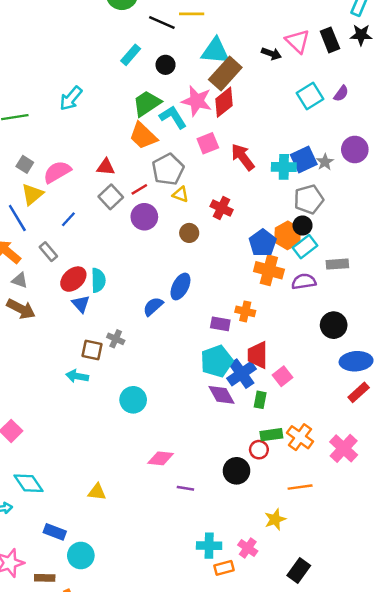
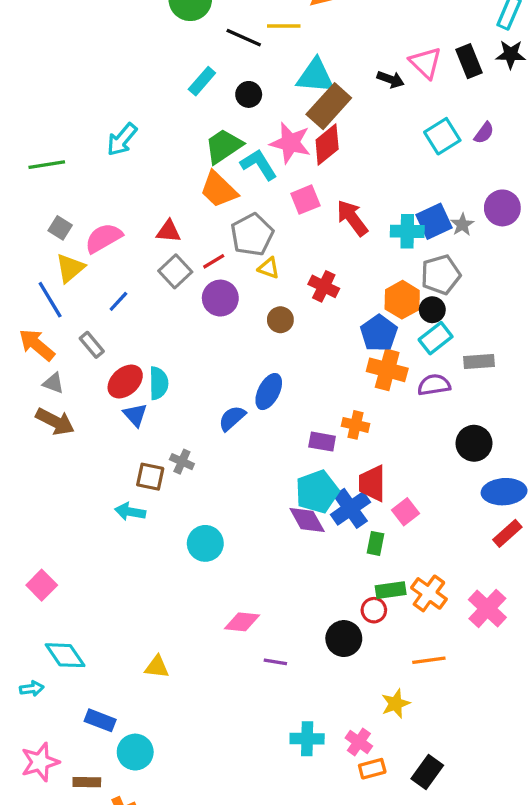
orange hexagon: (288, 235) -> (402, 300), moved
purple diamond: (222, 395) -> (307, 520), moved
orange rectangle: (224, 568) -> (372, 769), moved

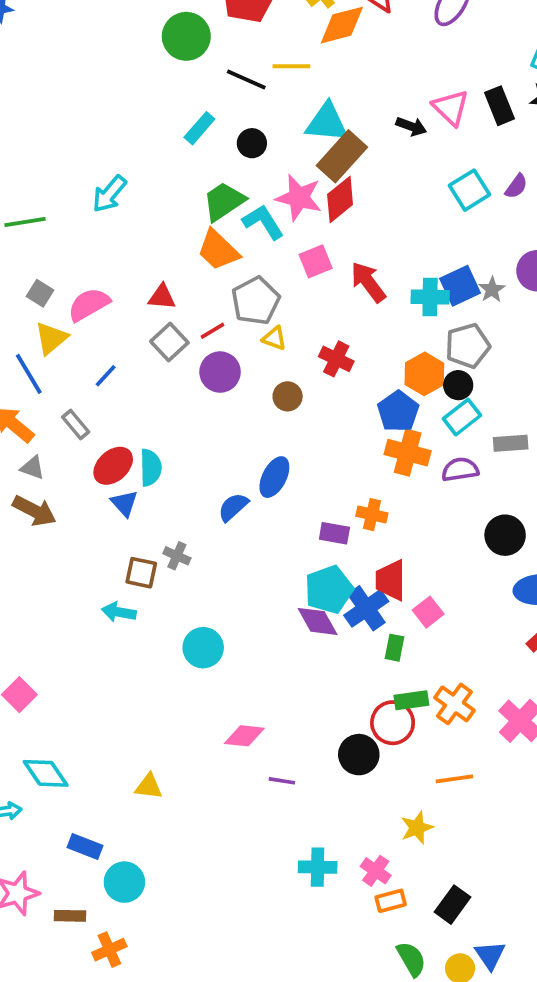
red circle: (374, 610) -> (393, 723), size x1.5

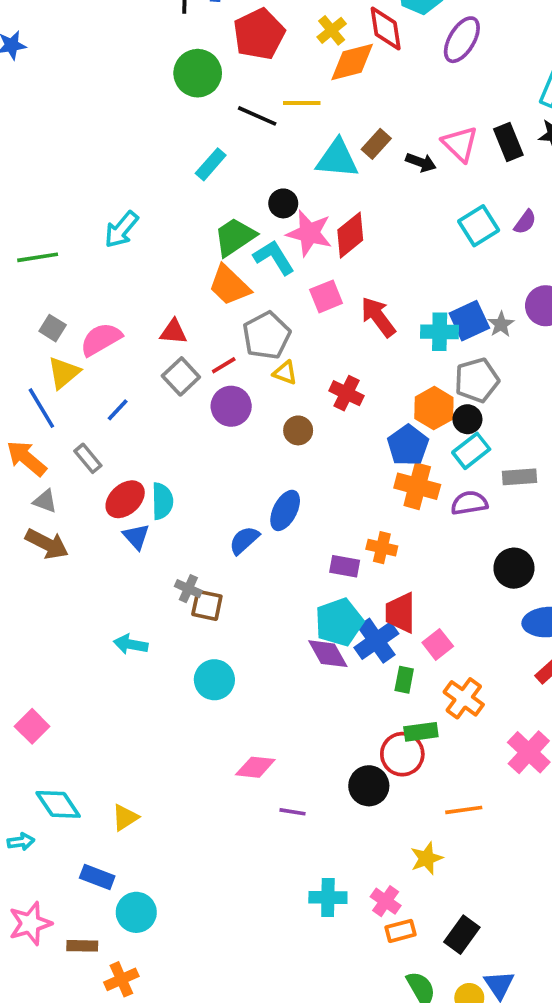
black circle: (252, 143) -> (283, 203), moved
brown rectangle: (342, 156) -> (376, 144), moved, size x0.6
brown square: (141, 573) -> (207, 605), moved
orange cross: (454, 704) -> (464, 698), moved
yellow triangle: (149, 786) -> (125, 817), moved, turned -40

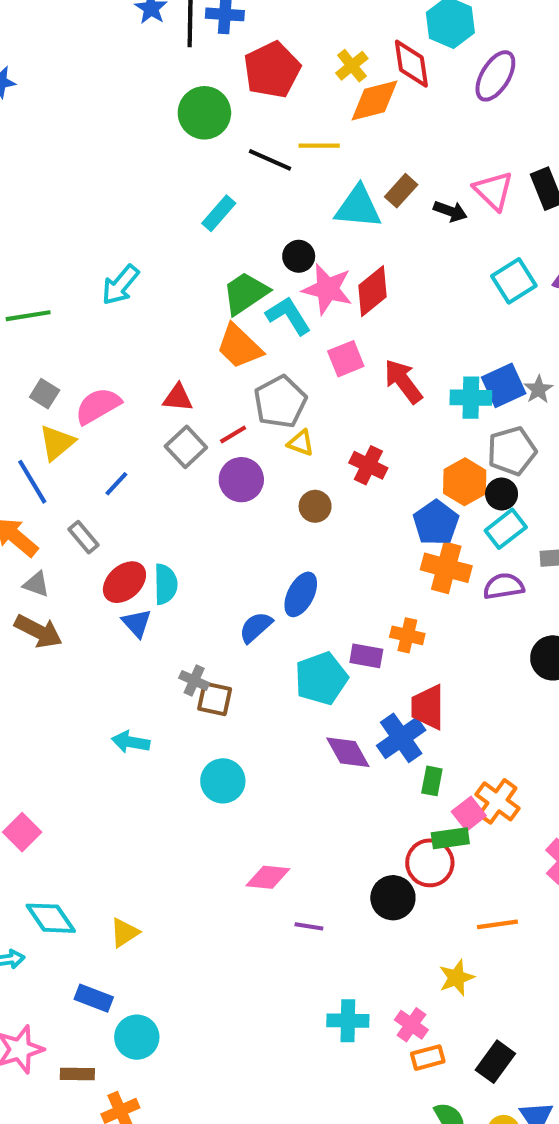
cyan pentagon: (339, 622) -> (321, 678), moved
pink square: (438, 644) -> (469, 814), moved

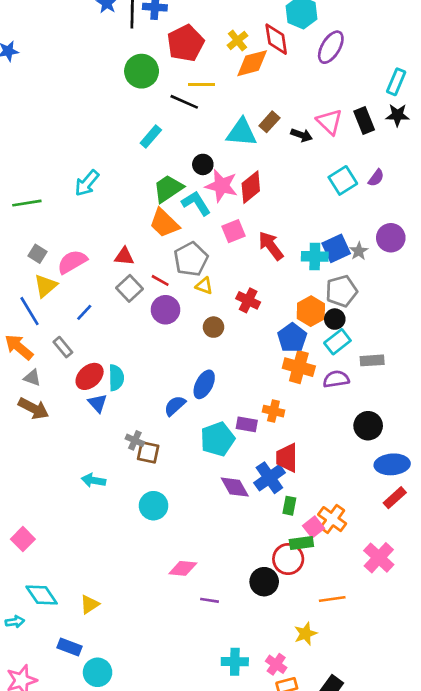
yellow line: (319, 146) -> (202, 84), moved
red line: (233, 435) -> (160, 280), turned 60

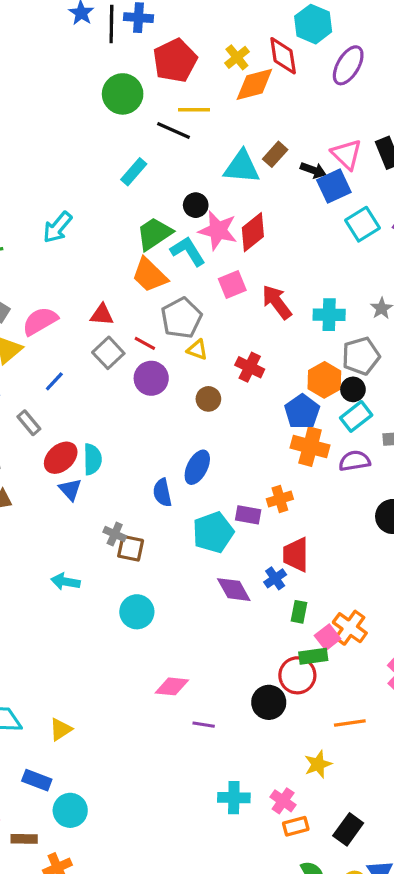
blue square: (336, 248) -> (334, 186), moved
blue semicircle: (175, 406) -> (162, 493), turned -60
orange cross: (273, 411) -> (280, 499), turned -30
blue cross: (269, 478) -> (275, 578), size x0.6

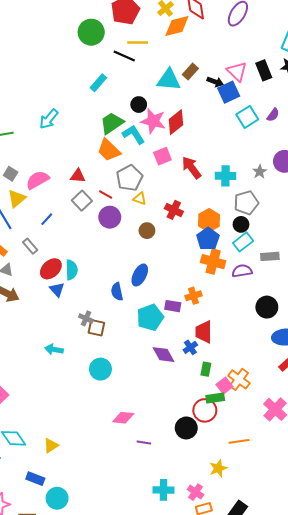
orange hexagon: (324, 380) -> (209, 220), moved

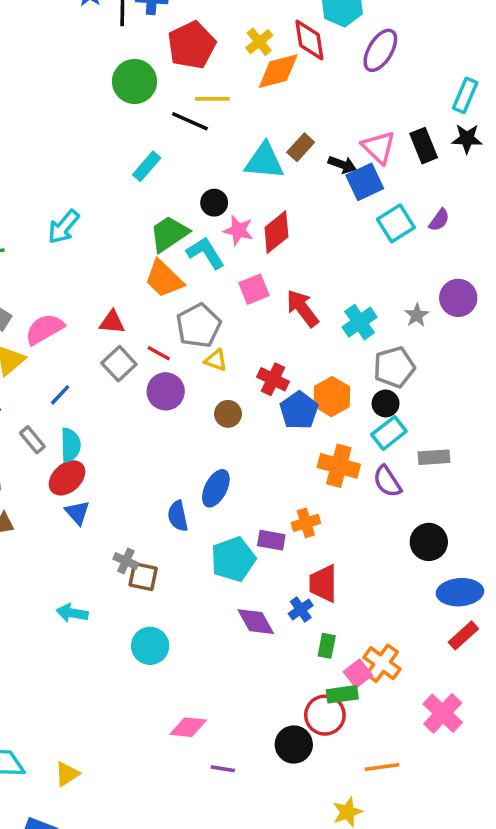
pink star: (153, 121) -> (238, 230), size x0.7
cyan cross: (226, 176) -> (360, 322), turned -36
blue pentagon: (208, 239) -> (299, 410), moved
cyan semicircle: (72, 270) -> (70, 445), moved
purple semicircle: (242, 271) -> (387, 481), turned -114

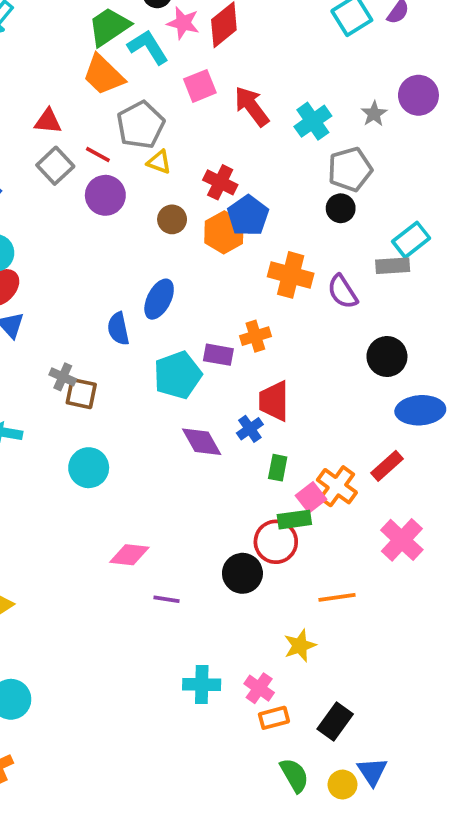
orange hexagon: (332, 397) -> (224, 232), moved
cyan rectangle: (389, 433) -> (411, 240), moved
red rectangle: (463, 635) -> (387, 466), moved

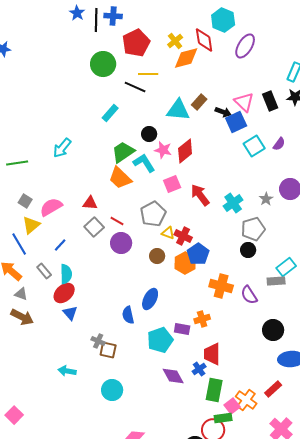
gray pentagon: (141, 125) -> (153, 214), moved
yellow triangle: (159, 162) -> (168, 233), moved
green rectangle: (278, 468) -> (214, 390), size x1.6

